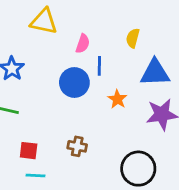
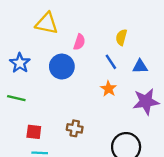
blue line: (99, 66) -> (111, 62), moved, turned -35
blue triangle: (155, 73) -> (140, 67), size x0.6
blue circle: (74, 82) -> (62, 67), moved

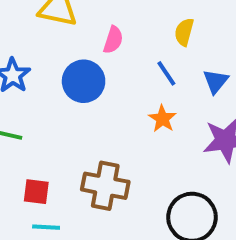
blue triangle: (140, 67) -> (216, 81), turned -49
brown cross: (75, 128) -> (105, 186), size x1.6

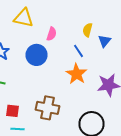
blue triangle: (216, 81) -> (104, 41), moved
orange star: (162, 119) -> (76, 74), size x1.5

